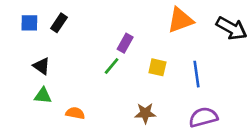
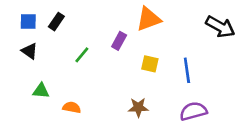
orange triangle: (180, 20) -> (149, 19), moved
black triangle: (42, 66) -> (29, 51), moved
green line: (112, 66) -> (82, 55), moved

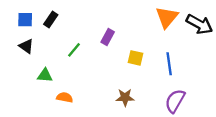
orange triangle: (149, 19) -> (167, 17), moved, turned -30
green triangle: (41, 91) -> (45, 75), moved
purple semicircle: (193, 111) -> (175, 101), turned -45

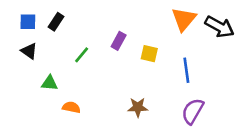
yellow square: (136, 58) -> (149, 54), moved

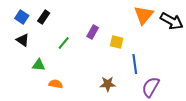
blue square: (28, 22) -> (22, 17), turned 32
blue line: (186, 70) -> (135, 64), moved

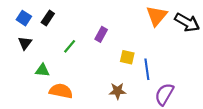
black triangle: (23, 40) -> (25, 43), turned 32
yellow square: (117, 42) -> (127, 57), moved
orange semicircle: (56, 84) -> (61, 91), size x1.5

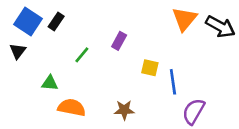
blue square: (24, 18) -> (28, 22), size x1.5
black triangle: (25, 43) -> (18, 51), moved
brown star: (117, 91) -> (124, 110), moved

